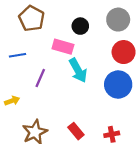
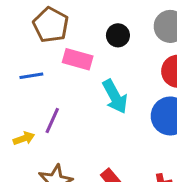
pink rectangle: (63, 47) -> (78, 59), moved
purple line: (40, 78) -> (52, 120), moved

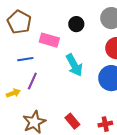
brown pentagon: (51, 25) -> (19, 22), moved
blue line: (31, 76) -> (25, 59), moved

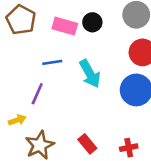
pink rectangle: (49, 40) -> (65, 26), moved
blue line: (25, 59) -> (52, 62), moved
yellow arrow: (13, 93) -> (17, 120), moved

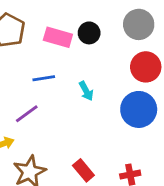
cyan arrow: (90, 74) -> (86, 91), size x0.6
purple line: (37, 94) -> (27, 114), turned 30

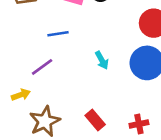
cyan arrow: (86, 91) -> (102, 60), moved

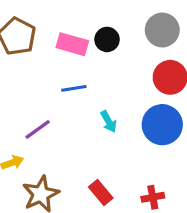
blue line: (58, 34) -> (74, 88), moved

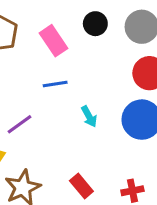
black circle: (107, 39) -> (95, 24), moved
pink rectangle: (72, 44) -> (54, 41), turned 40

